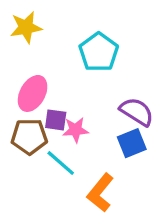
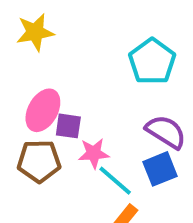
cyan pentagon: (99, 52) -> (152, 62), moved
purple square: (56, 120) -> (68, 126), moved
cyan line: (61, 163) -> (115, 181), moved

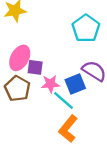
brown pentagon: (39, 161) -> (17, 89), turned 30
blue square: (160, 169) -> (75, 84), moved

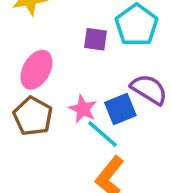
purple square: (35, 67) -> (95, 39), moved
pink star: (50, 84) -> (83, 109), turned 30

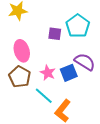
pink ellipse: (36, 70) -> (22, 51), turned -45
cyan line: (103, 134) -> (44, 96), moved

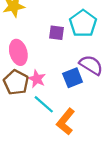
pink star: (48, 73) -> (37, 79), moved

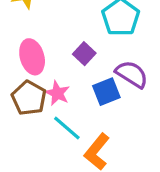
purple square: (56, 33) -> (84, 54), moved, turned 35

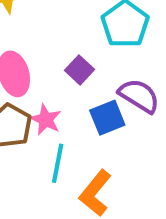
cyan line: (67, 128) -> (58, 163), turned 60

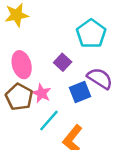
cyan line: (58, 163) -> (49, 121), turned 30

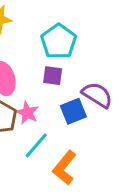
cyan pentagon: (91, 34) -> (59, 41), moved
purple square: (63, 62) -> (53, 76), turned -35

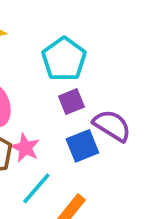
purple square: (53, 76) -> (71, 102), moved, turned -30

